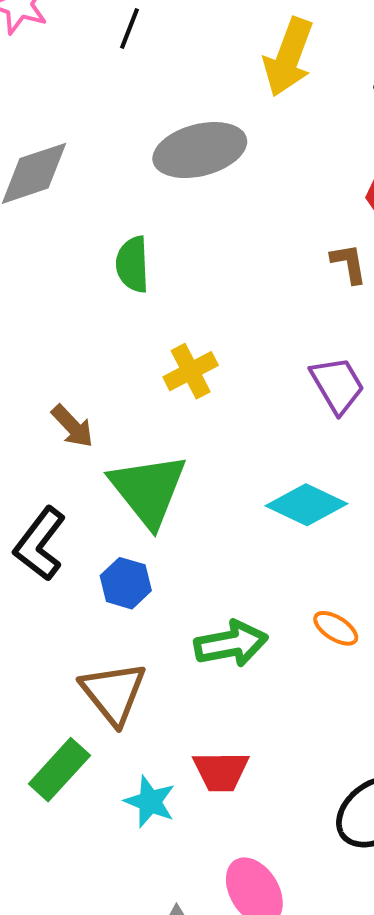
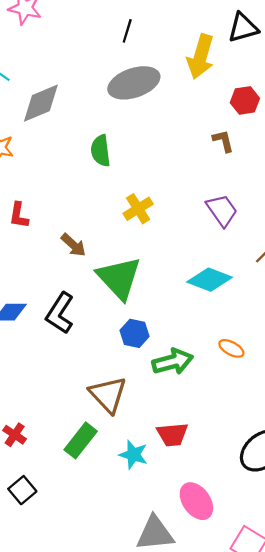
black line: (129, 28) -> (127, 31), moved
yellow arrow: (288, 57) -> (201, 57), moved
blue hexagon: (126, 583) -> (135, 333), moved

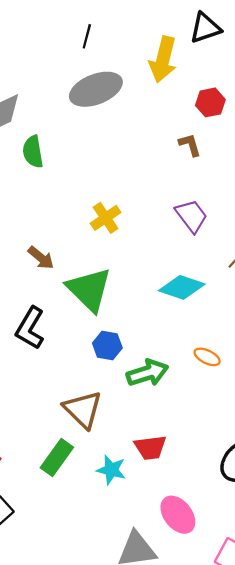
green semicircle: (101, 151) -> (33, 152), moved

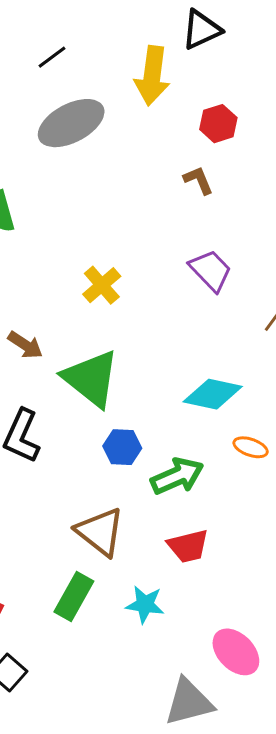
black line: (87, 36) -> (52, 57), turned 45
cyan diamond: (182, 287) -> (213, 394), moved
red trapezoid: (150, 447) -> (188, 546), moved

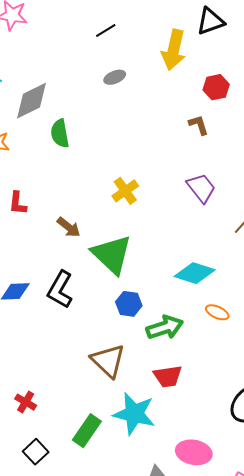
gray ellipse: (71, 123) -> (115, 77), size x0.5
green rectangle: (74, 597) -> (87, 431), moved
cyan star: (145, 604) -> (134, 414), size x1.6
pink ellipse: (236, 652) -> (194, 452), turned -40

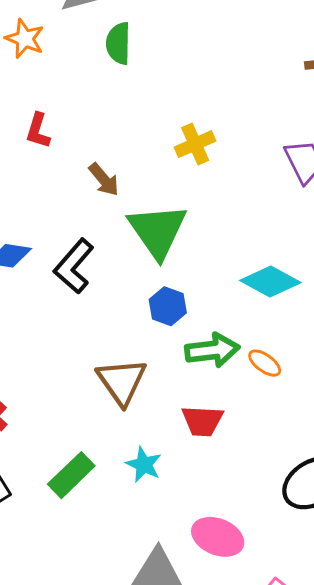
orange ellipse: (217, 312) -> (265, 363), moved
cyan star: (134, 414) -> (144, 465), size x0.6

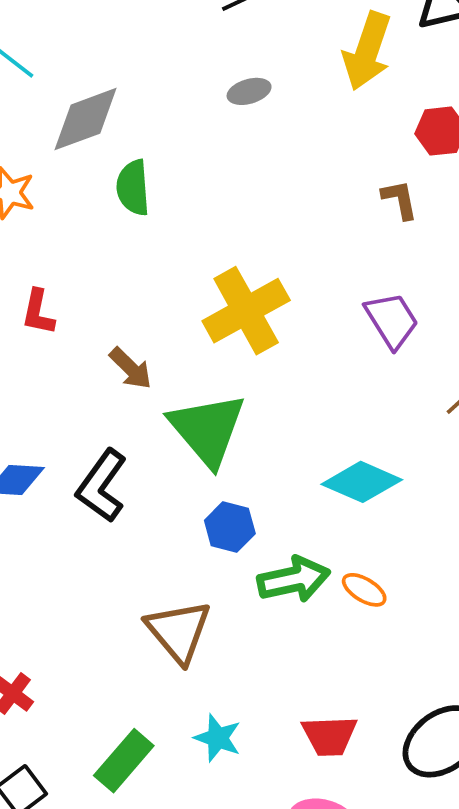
yellow cross: (195, 144) -> (246, 311), size x1.6
red trapezoid: (202, 421) -> (329, 736), moved

